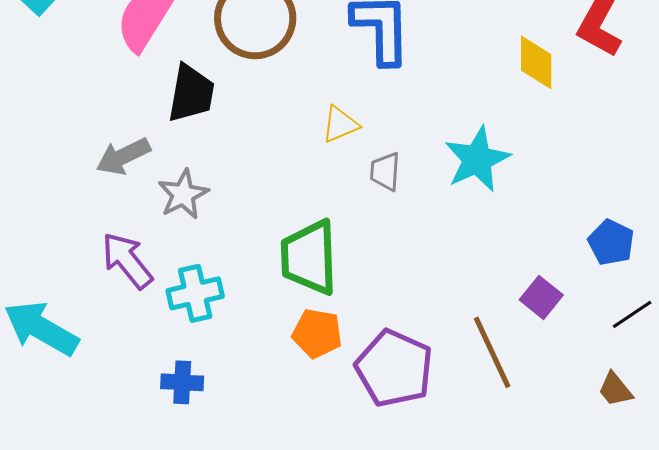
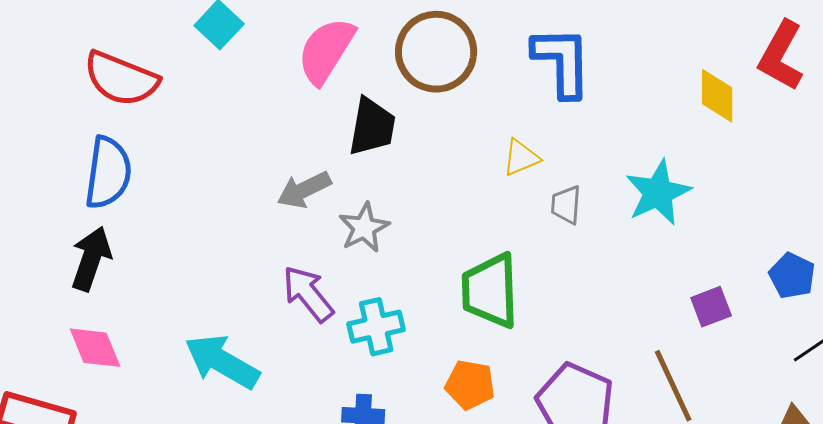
purple square: (541, 297) -> (711, 307), moved, turned 30
orange pentagon: (317, 333) -> (470, 385), moved

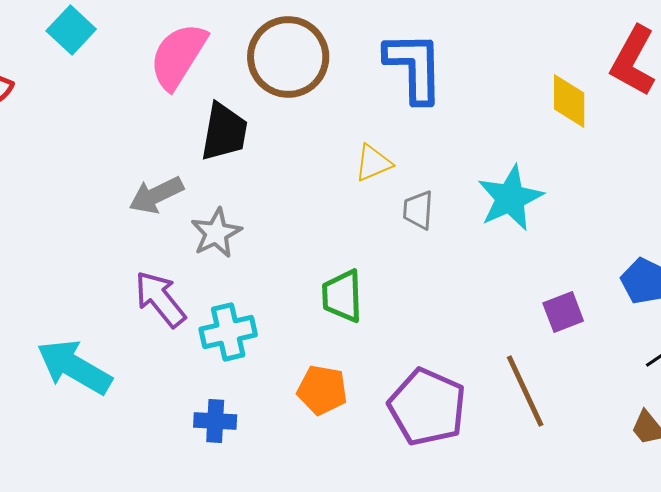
green trapezoid: (490, 291) -> (342, 296), size x0.7

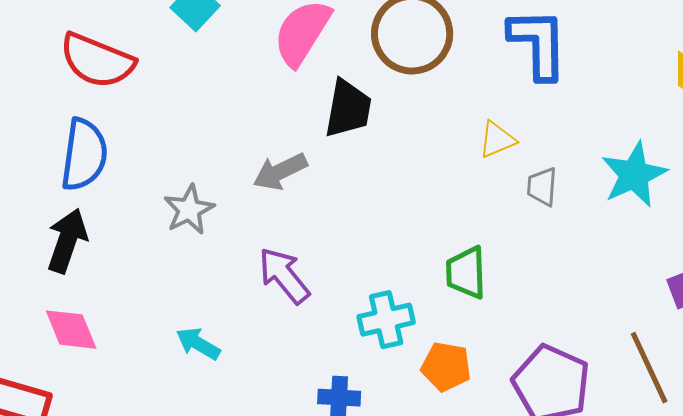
gray star: (216, 233) -> (189, 210), moved
cyan cross: (228, 332) -> (386, 320), moved
cyan arrow: (74, 367) -> (198, 344), size x0.6

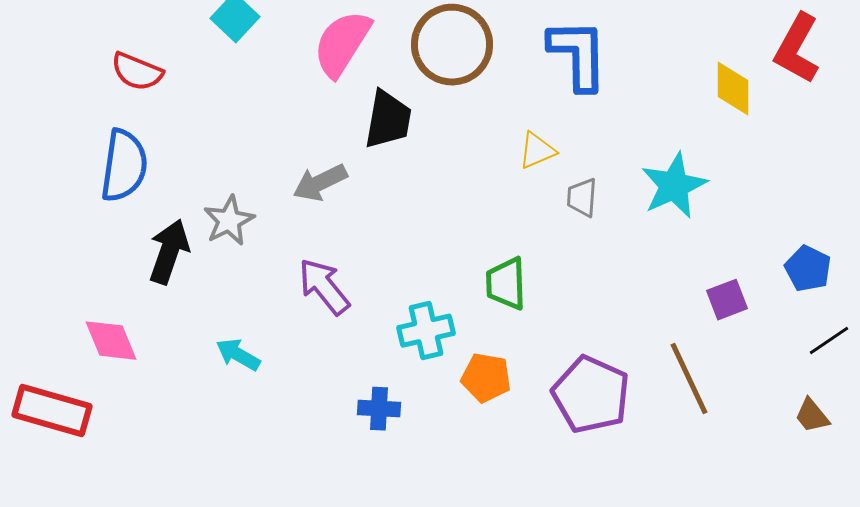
red semicircle: (97, 61) -> (137, 72), size x0.7
black arrow: (67, 241) -> (169, 252), moved

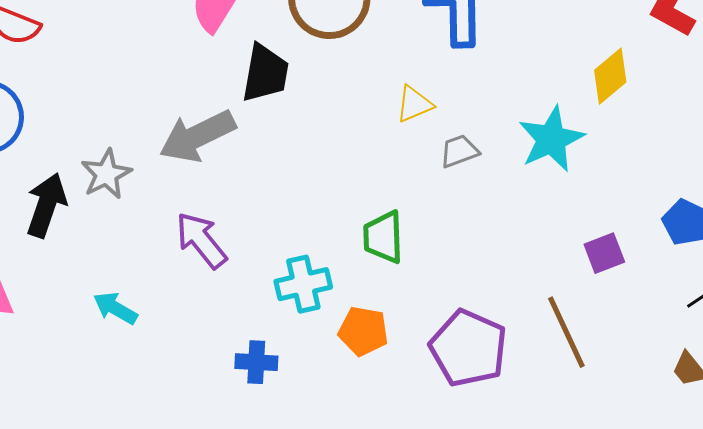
yellow diamond: (733, 89) -> (610, 76), moved, turned 50
gray arrow: (320, 183) -> (197, 136), size x1.4
gray trapezoid: (582, 198) -> (459, 151), turned 66

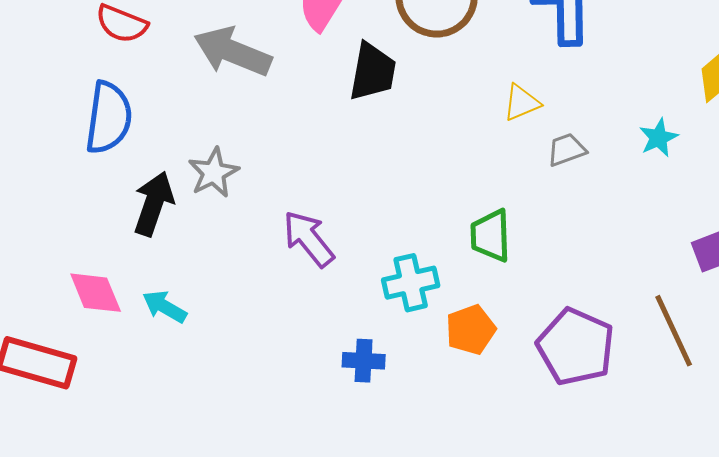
gray arrow: (197, 136) -> (233, 52), moved, turned 48
cyan star: (551, 139) -> (659, 138), size x0.6
cyan arrow: (115, 308) -> (165, 307), moved
orange pentagon: (363, 331) -> (471, 330), turned -30

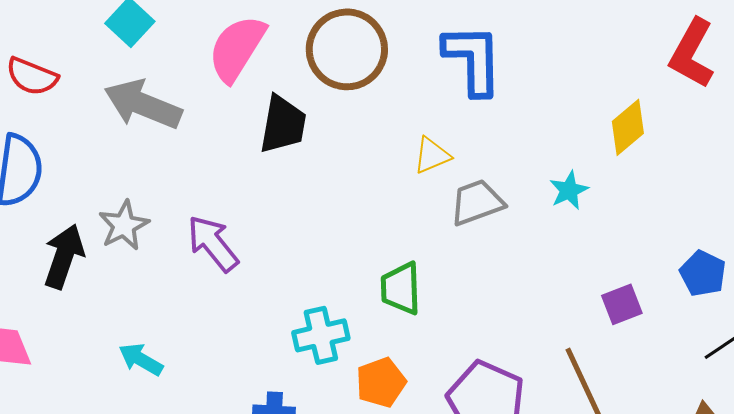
gray trapezoid: (567, 150) -> (477, 202), size x1.4
purple arrow: (309, 239) -> (213, 243), moved
cyan arrow: (165, 307) -> (141, 359), moved

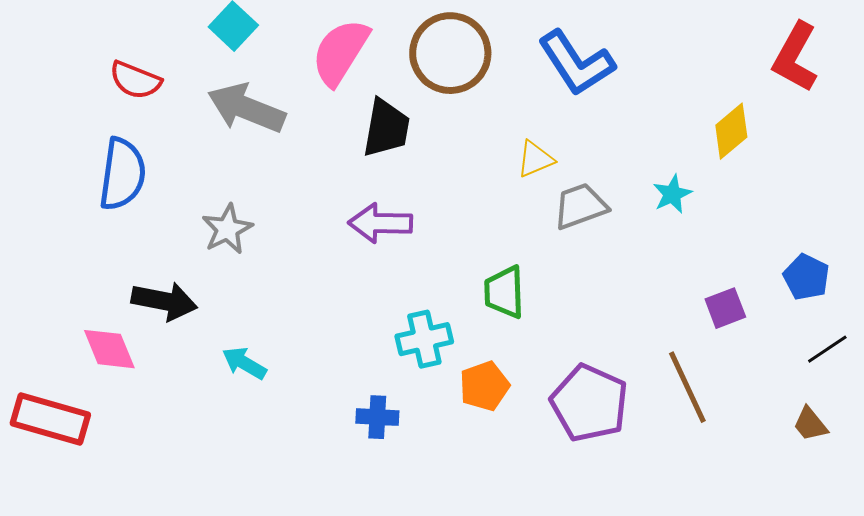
blue L-shape: (473, 59) -> (576, 63), turned 148
purple arrow: (213, 243) -> (380, 223), moved, turned -50
black arrow: (64, 256) -> (164, 301), moved, turned 82

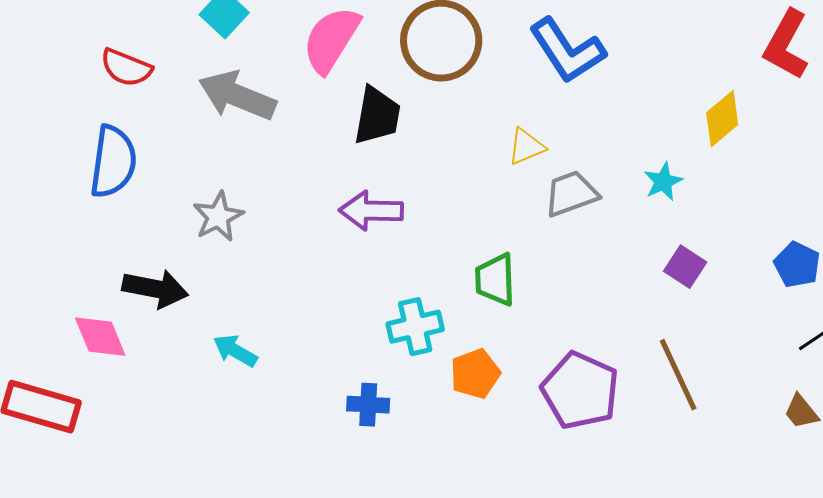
purple square: (725, 308) -> (685, 267), moved, turned -36

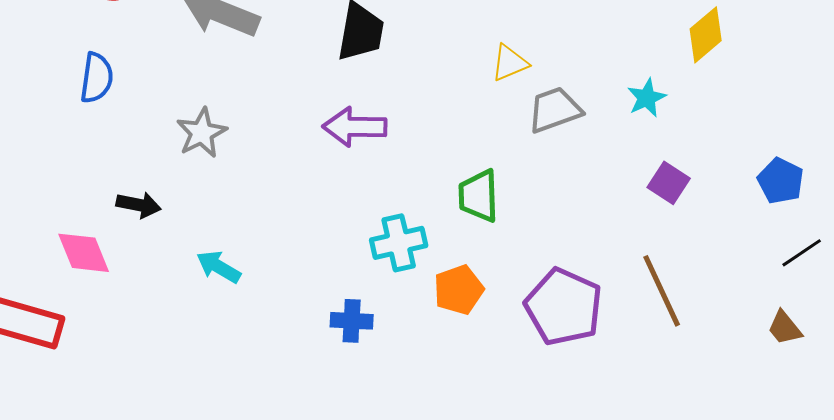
blue semicircle: (113, 162) -> (97, 78), size x0.7
black arrow: (155, 289) -> (139, 205), size x0.7

